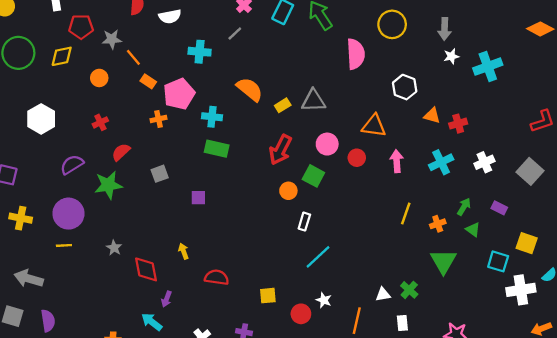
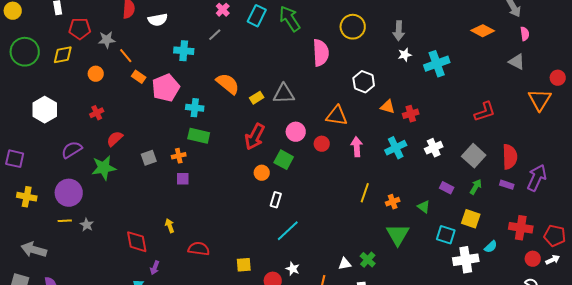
orange cross: (158, 119) -> (179, 156), moved
green arrow: (464, 207) -> (476, 187), moved
gray star: (114, 248) -> (87, 225), moved

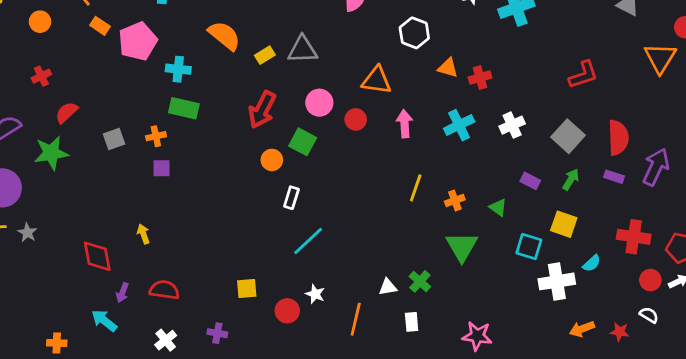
red semicircle: (199, 249) -> (164, 290), moved

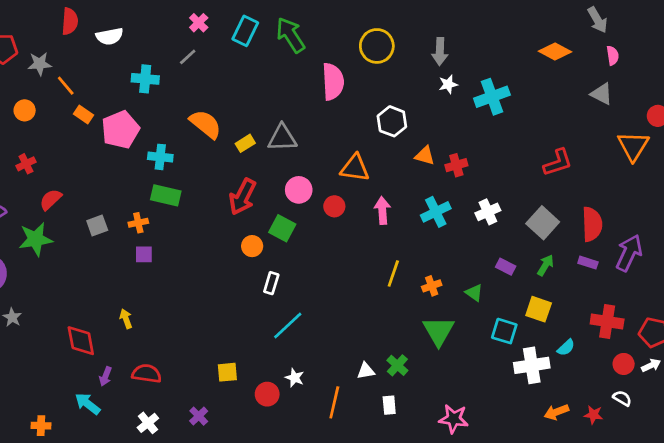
purple cross: (217, 333) -> (199, 416), turned 36

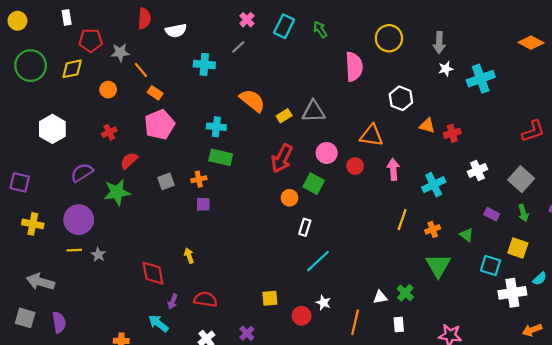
green arrow: (290, 35) -> (320, 30), size x0.6
pink pentagon: (121, 130) -> (160, 125), moved
cyan cross: (436, 212) -> (434, 185), moved
green arrow: (545, 265) -> (523, 213), turned 133

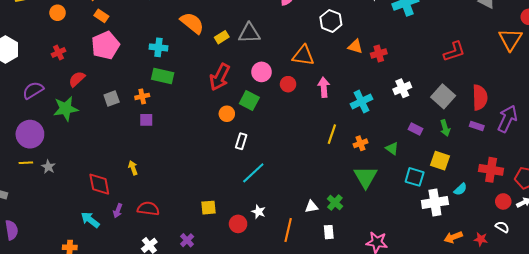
cyan arrow: (158, 323) -> (90, 220), moved

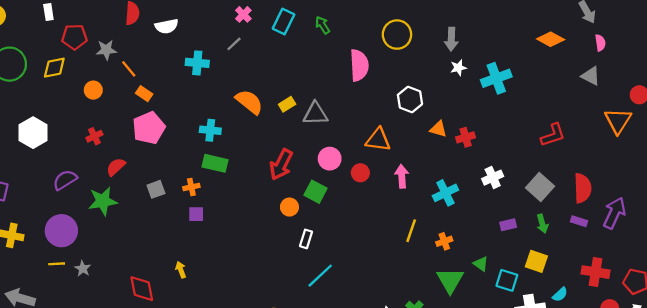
yellow rectangle: (222, 37) -> (287, 104), moved
purple rectangle: (416, 129) -> (508, 225), turned -40
green triangle: (392, 148) -> (481, 264), moved

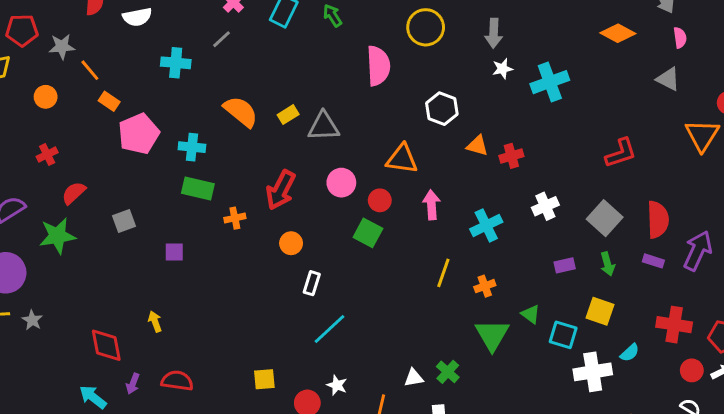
pink pentagon: (149, 128) -> (139, 134), moved
orange cross: (191, 187) -> (235, 218), moved
green square: (315, 192) -> (368, 233), moved

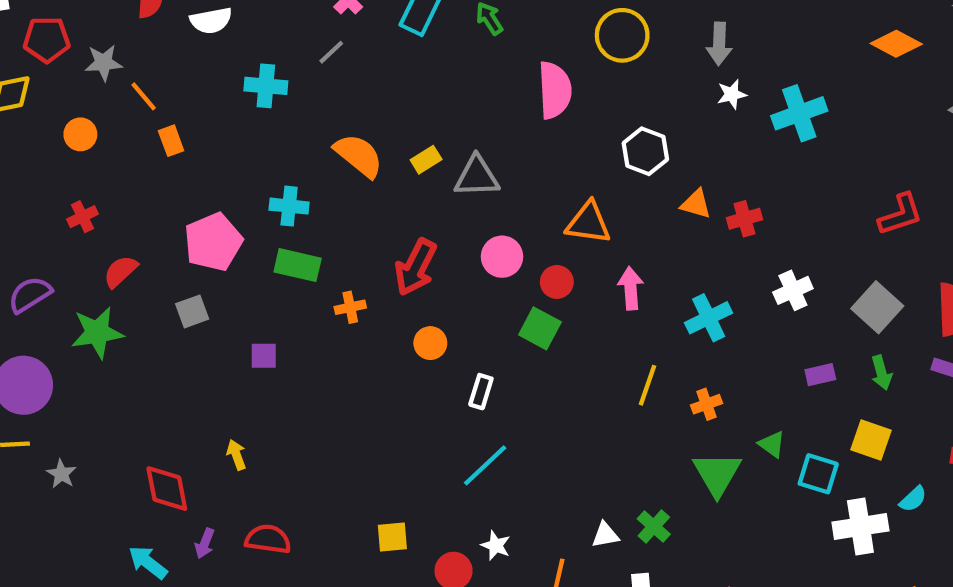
orange rectangle: (109, 101) -> (171, 141), turned 36
pink pentagon: (139, 134) -> (213, 242), moved
white rectangle: (312, 283) -> (481, 392), moved
gray star: (32, 320) -> (61, 474), moved

